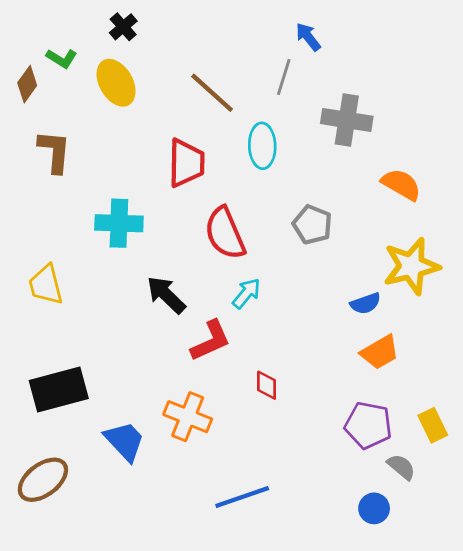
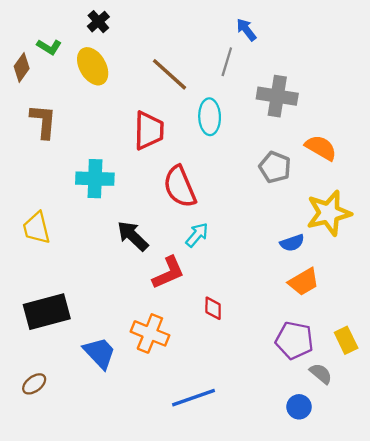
gray pentagon: (312, 225) -> (275, 167), moved
brown ellipse: (43, 480) -> (34, 384), size x0.6

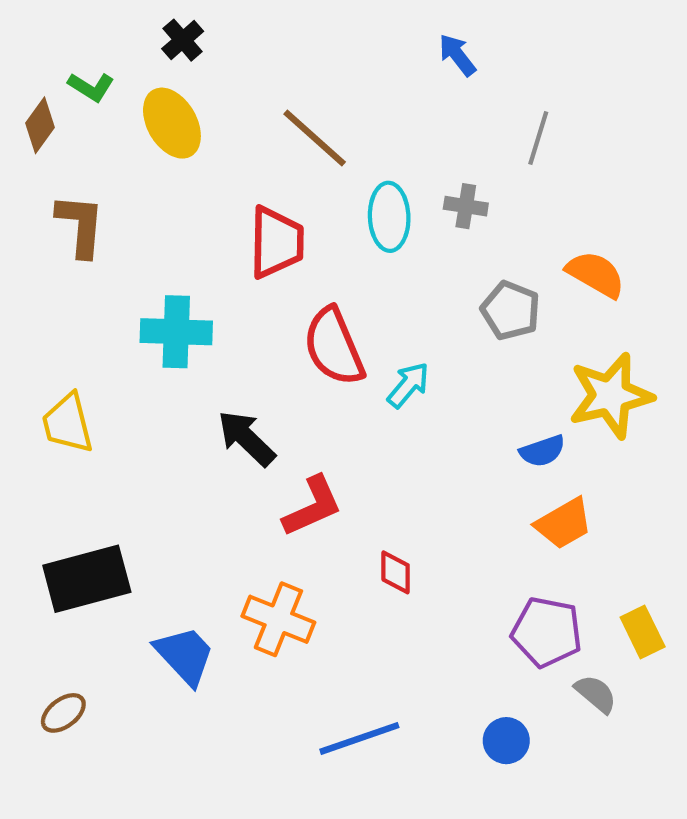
gray line: (227, 62) -> (538, 138), moved
gray cross: (277, 96) -> (466, 206), moved, size x0.6
cyan arrow: (197, 235) -> (408, 385), moved
blue circle: (299, 407) -> (506, 741), moved

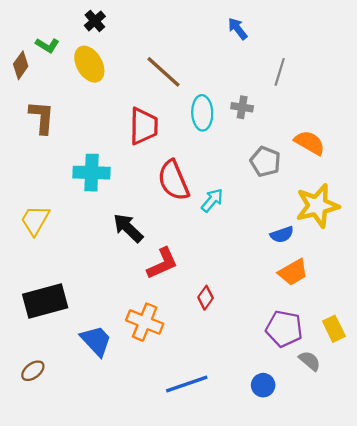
yellow trapezoid: (68, 423) -> (35, 220), turned 44
red diamond: (396, 572) -> (206, 298), turned 35

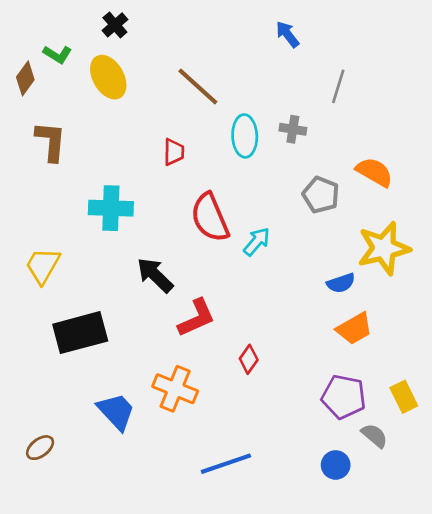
red trapezoid: (144, 126) -> (174, 152), size x0.6
black rectangle: (45, 301) -> (80, 333), moved
blue circle: (263, 385) -> (336, 465), moved

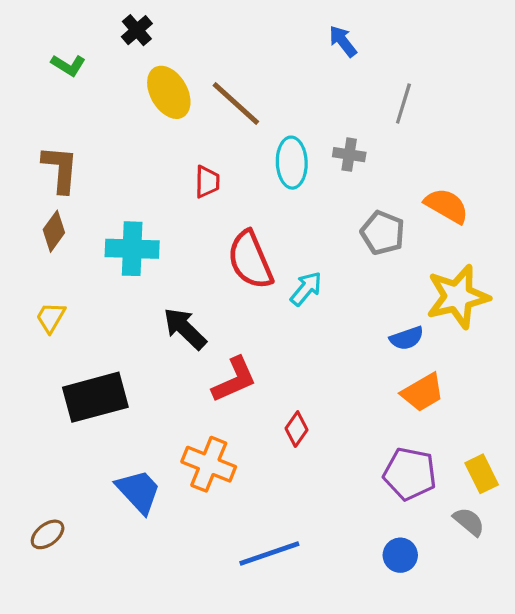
yellow ellipse: (108, 77) -> (169, 92), moved
brown diamond: (25, 78) -> (54, 231), moved
yellow trapezoid: (43, 266) -> (51, 317), size x0.7
gray semicircle: (374, 436) -> (469, 522), moved

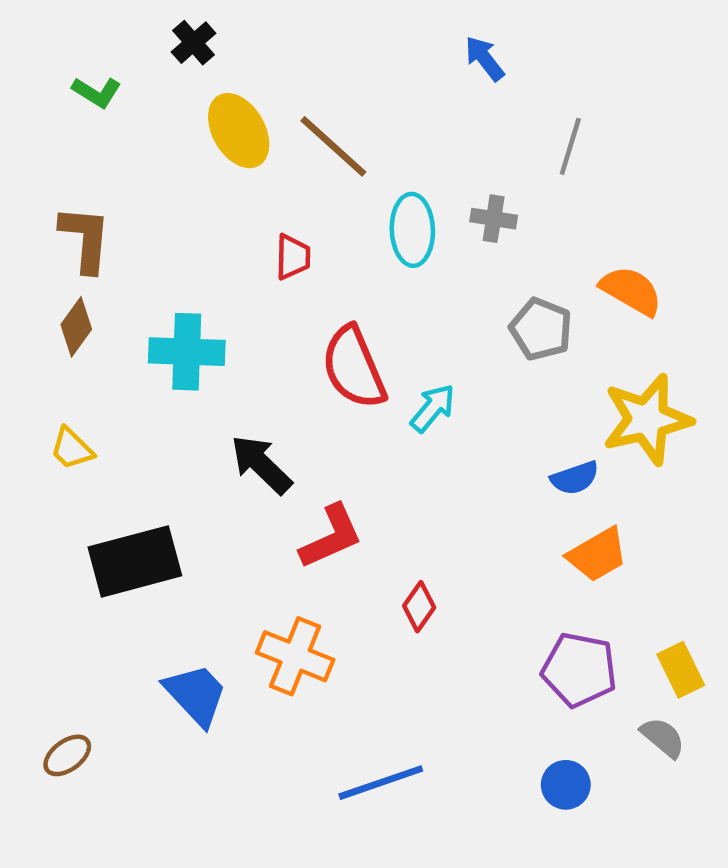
yellow trapezoid: (51, 317) -> (72, 449), turned -76

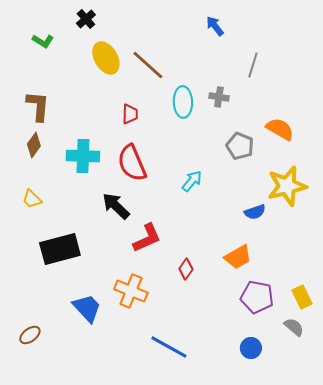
red semicircle: (354, 367) -> (132, 163), moved
orange trapezoid: (597, 555) -> (238, 257), moved
blue line: (381, 783) -> (169, 347), turned 48

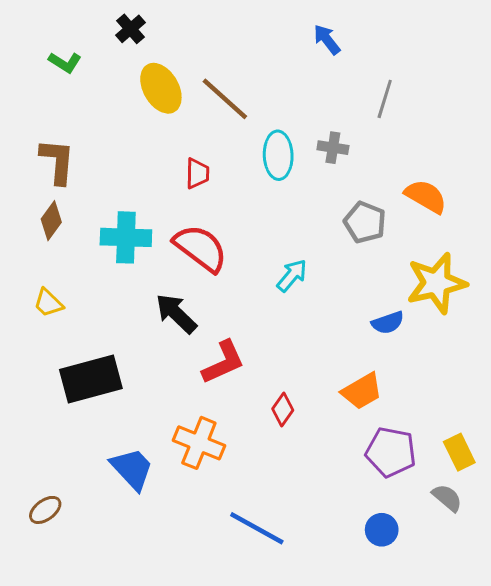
red semicircle: (132, 163) -> (200, 248), turned 150

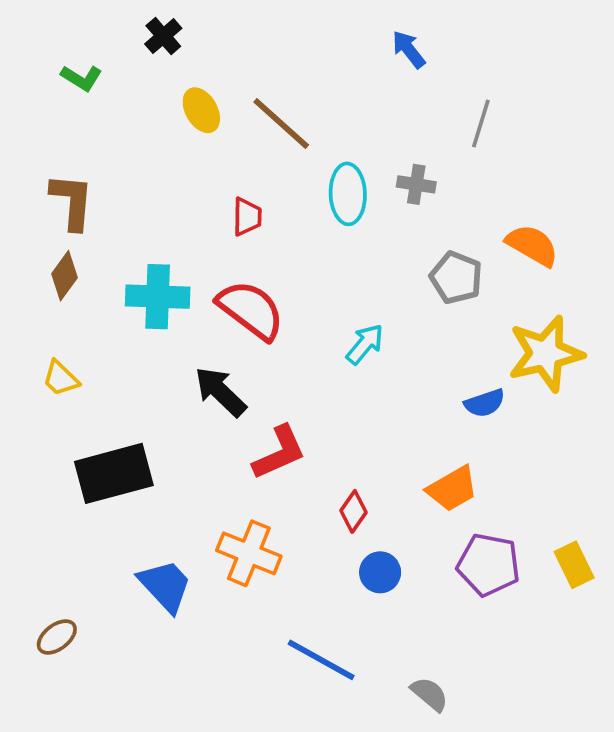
yellow ellipse: (161, 88) -> (201, 110), size x0.7
gray semicircle: (447, 498) -> (430, 694), moved
blue circle: (382, 530) -> (380, 572), moved

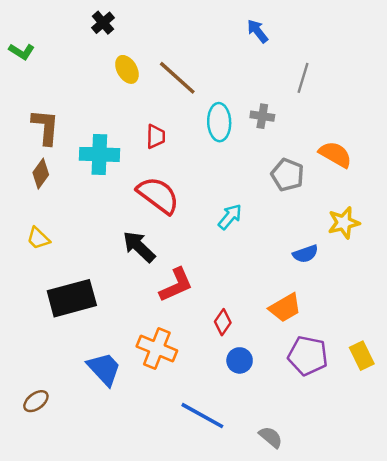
green L-shape: (82, 78) -> (22, 51), moved
cyan cross: (158, 297) -> (99, 154), moved
yellow star: (546, 354) -> (344, 223), size x0.7

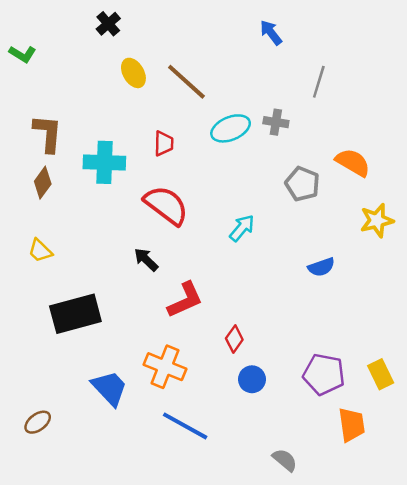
cyan ellipse: (219, 122) -> (231, 128), turned 69
yellow star: (344, 223) -> (377, 220), moved
black arrow: (139, 247) -> (146, 260), size x0.7
orange trapezoid: (285, 308) -> (352, 425), moved, turned -68
blue line: (202, 416) -> (185, 426), moved

